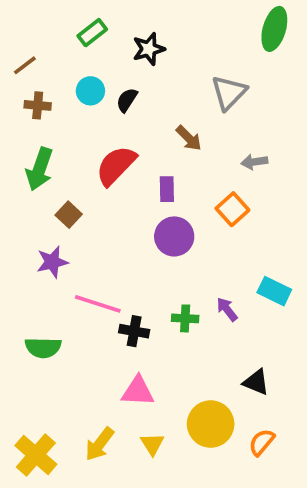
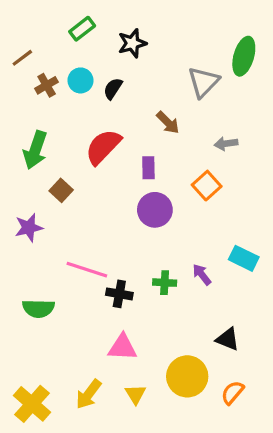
green ellipse: (274, 29) -> (244, 56), moved
brown cross: (38, 105) -> (47, 85), moved, turned -35
purple star: (52, 262) -> (29, 228), moved

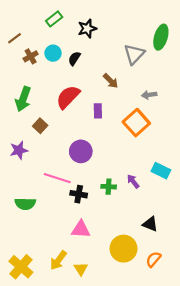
orange square: (207, 186) -> (136, 123), size x1.4
purple circle: (155, 210) -> (81, 151), moved
yellow triangle: (135, 394) -> (81, 269), moved

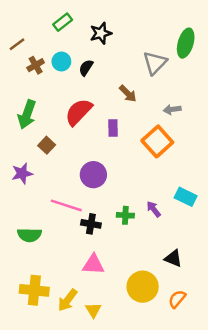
yellow cross: (21, 267) -> (34, 290), moved, turned -35

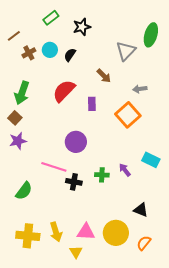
brown square: (47, 145) -> (15, 118), moved
green semicircle: (29, 235) -> (24, 191), turned -54
pink triangle: (93, 264) -> (86, 232), moved
yellow arrow: (68, 300) -> (56, 232), moved, turned -54

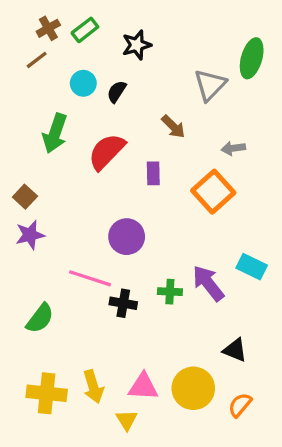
brown line: (14, 36) -> (37, 60), moved
brown cross: (29, 53) -> (48, 28), moved
green arrow: (22, 93) -> (55, 133), moved
purple arrow: (125, 170) -> (208, 283), size x1.6

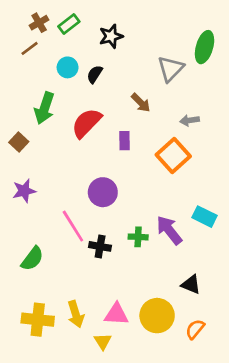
brown square: (25, 197) -> (19, 142), moved
pink line: (90, 278) -> (73, 226), turned 40

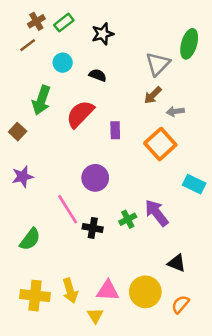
black semicircle: (95, 74) -> (98, 75), moved, turned 78
brown arrow: (141, 103) -> (153, 95), moved, turned 90
cyan rectangle: (205, 217) -> (194, 184), moved
green cross: (138, 237) -> (128, 219), turned -30

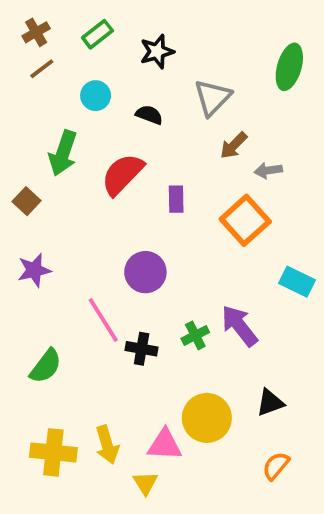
brown cross: (36, 21) -> (36, 32), moved
gray triangle: (158, 64) -> (213, 98), moved
black triangle: (177, 263) -> (270, 403), turned -42
yellow circle: (145, 292) -> (207, 418), moved

